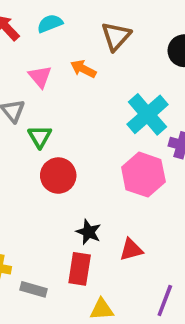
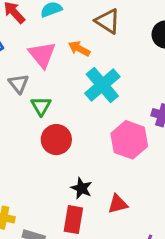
brown triangle: (116, 36) -> (108, 21), turned -40
pink triangle: (40, 77) -> (42, 55), size x1.4
cyan cross: (147, 114) -> (102, 85), moved

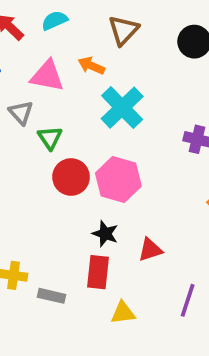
brown triangle: (108, 21) -> (123, 30), turned 44
pink triangle: (42, 55) -> (47, 76), turned -36
pink hexagon: (129, 140) -> (118, 180), moved

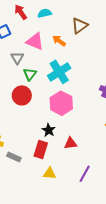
cyan cross: (122, 108) -> (59, 72), moved
red circle: (71, 177) -> (22, 95), moved

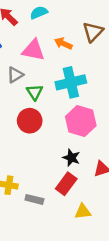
brown triangle: (80, 26) -> (93, 32), moved
gray triangle: (17, 58) -> (15, 75), turned 40
cyan cross: (59, 72) -> (71, 82), turned 30
red rectangle: (41, 150) -> (66, 184), turned 30

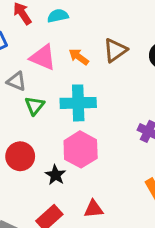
gray triangle: (15, 75) -> (16, 81), turned 42
red circle: (30, 121) -> (20, 156), moved
black star: (71, 158) -> (55, 175), moved

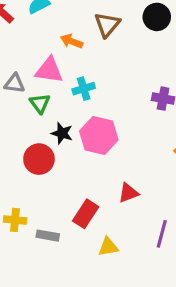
pink triangle: (43, 57) -> (49, 70), moved
cyan cross: (78, 103) -> (84, 89), size x0.6
black star: (55, 175) -> (62, 133), moved

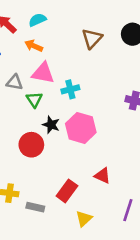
orange arrow: (72, 41) -> (34, 46), moved
red triangle: (128, 193) -> (102, 176), turned 42
yellow triangle: (108, 247) -> (84, 219), turned -36

